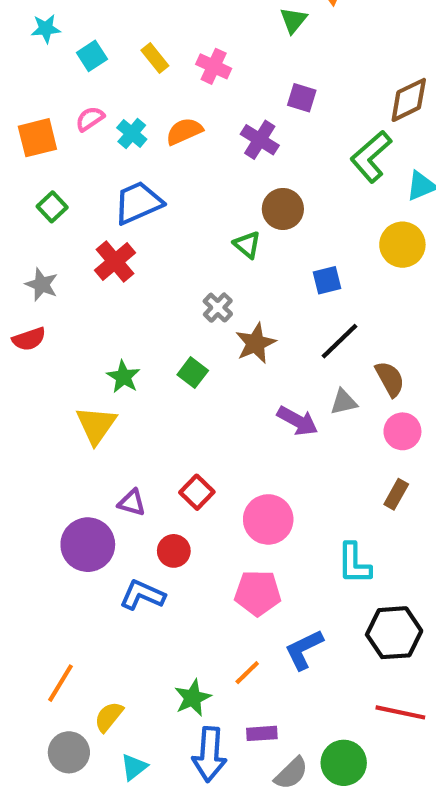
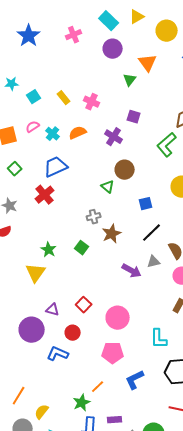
gray cross: (218, 308) -> (94, 217), turned 32
orange line: (247, 673) -> (98, 387), moved

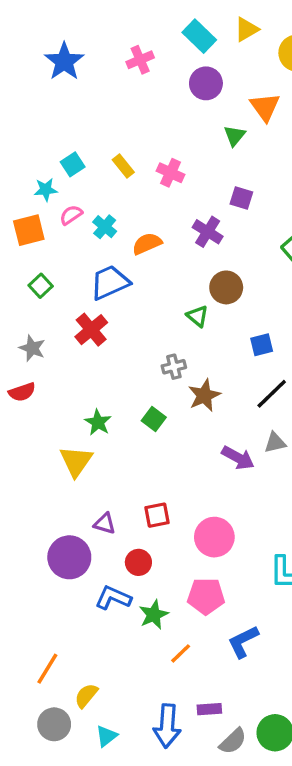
cyan star: (12, 84) -> (46, 190), moved
orange semicircle: (78, 133) -> (147, 244), moved
red square: (84, 305) -> (157, 515), turned 35
green star: (82, 403) -> (154, 615), moved

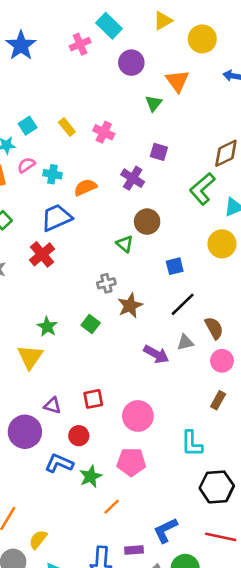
cyan rectangle: (199, 36) -> (109, 26), moved
cyan cross: (105, 227) -> (52, 174), turned -30
blue L-shape: (243, 642) -> (165, 530), moved

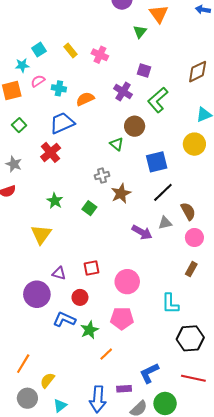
green L-shape: (202, 189) -> (158, 100), moved
blue square: (175, 266) -> (157, 162), size x1.5
green star: (47, 327) -> (55, 201), moved

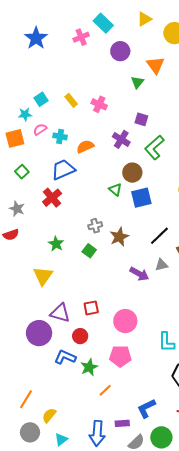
blue square: (157, 162) -> (141, 198), moved
gray cross: (102, 176) -> (95, 226), moved
purple triangle: (59, 273) -> (60, 313), size x1.5

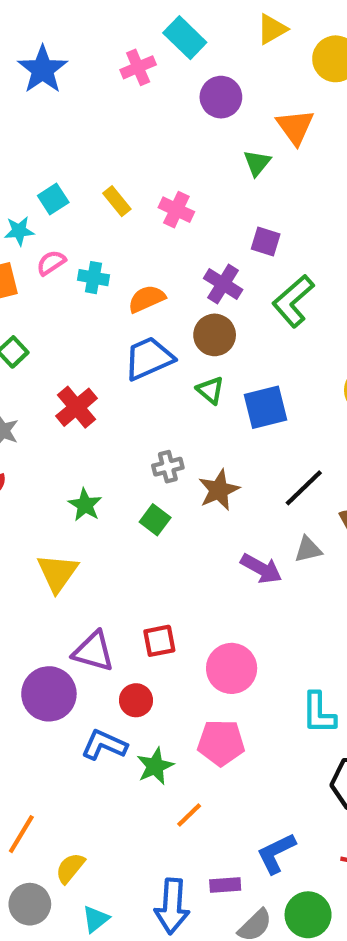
blue trapezoid: (63, 170) -> (149, 358), moved
brown circle: (132, 173) -> (215, 335), moved

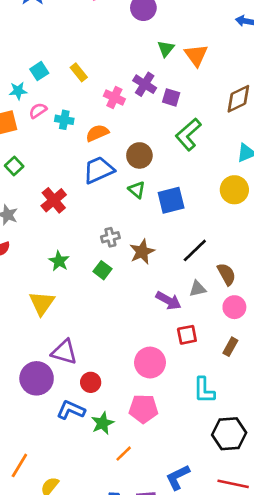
orange triangle: (295, 127) -> (196, 55), moved
pink cross: (176, 210) -> (114, 97), moved
purple cross: (223, 284) -> (145, 84), moved
red square: (159, 641) -> (187, 335), moved

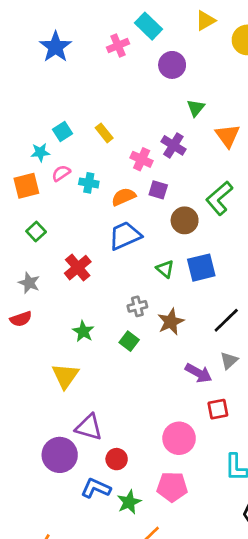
orange triangle: (196, 55) -> (228, 136), moved
purple square: (171, 97) -> (158, 190), moved
brown circle: (139, 155) -> (185, 220), moved
green triangle: (137, 190) -> (165, 269), moved
gray triangle: (197, 289) -> (229, 361), turned -30

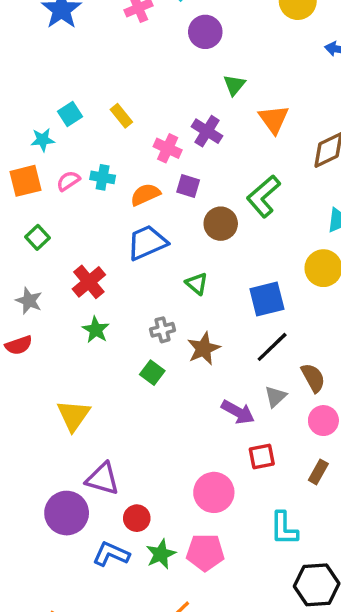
pink semicircle: (61, 173) -> (68, 181), moved
blue square: (201, 268) -> (267, 299), moved
green star: (83, 331) -> (96, 330), moved
green star: (129, 502) -> (161, 554), moved

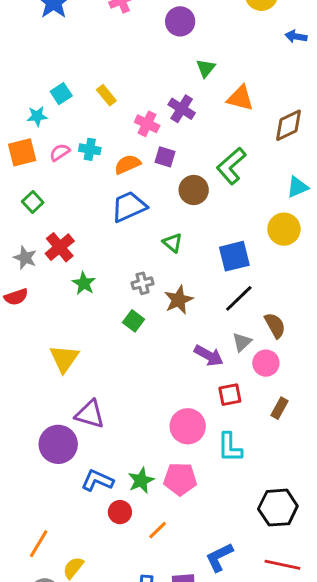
orange triangle: (274, 119) -> (240, 98), turned -40
red cross: (89, 282) -> (60, 247), moved
pink circle: (323, 421) -> (266, 363), moved
red circle: (137, 518) -> (120, 512), moved
cyan L-shape: (284, 528) -> (230, 447), moved

